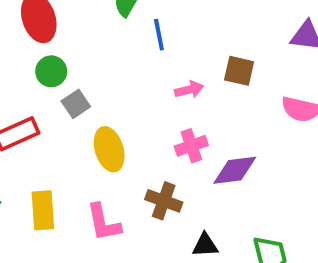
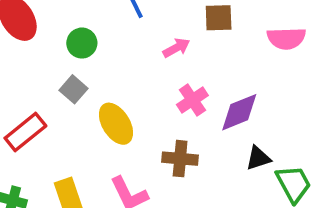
green circle: (51, 71) -> (82, 43), moved
black triangle: (205, 245) -> (258, 158), moved

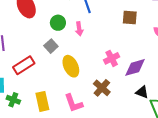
pink arrow: (176, 48) -> (79, 29), moved, turned 104
black triangle: (258, 158) -> (142, 92), turned 32
brown cross: (180, 159) -> (102, 88), turned 30

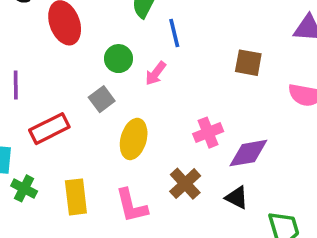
pink arrow: (79, 29) -> (156, 73), turned 40
yellow ellipse: (71, 66) -> (134, 139), turned 35
black triangle: (142, 92) -> (237, 197), moved

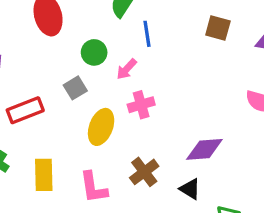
brown square: (248, 63) -> (218, 28), moved
pink cross: (208, 133) -> (141, 105), moved

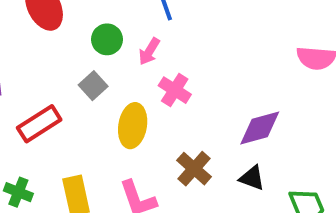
pink cross: (141, 105) -> (175, 90), turned -30

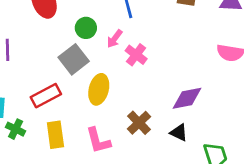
gray square: (93, 86) -> (74, 59), size x1.5
pink cross: (175, 90) -> (136, 55), moved
red rectangle: (39, 124) -> (46, 96), moved

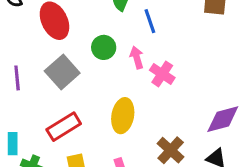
pink arrow: (115, 39) -> (137, 57), turned 132
gray square: (74, 59) -> (62, 72), moved

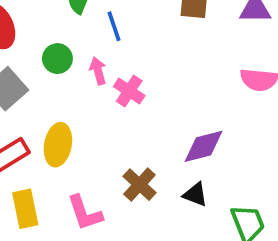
yellow ellipse: (123, 116) -> (58, 145), moved

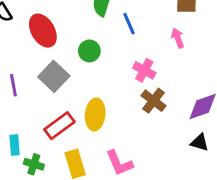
pink arrow: (98, 71) -> (178, 38), moved
brown cross: (139, 185) -> (153, 101), moved

